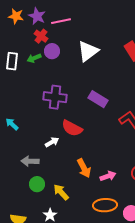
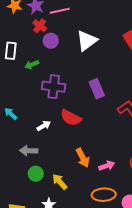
green arrow: (34, 58) -> (32, 65), moved
purple rectangle: (98, 99) -> (97, 89), turned 36
white arrow: (52, 142) -> (44, 126), moved

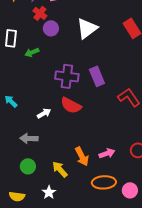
purple cross: (54, 87) -> (67, 76), moved
orange arrow: (83, 158) -> (82, 156), moved
green circle: (36, 174) -> (28, 166), moved

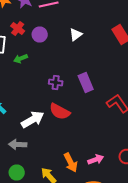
red cross: (40, 13) -> (18, 28), moved
white triangle: (87, 28) -> (76, 34), size x0.6
purple cross: (67, 76) -> (56, 82), size x0.6
white arrow: (44, 113) -> (33, 120), size x1.6

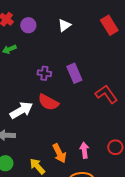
pink arrow: (96, 160) -> (84, 150), turned -77

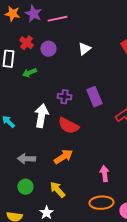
white arrow: (21, 110) -> (41, 116), moved, turned -50
orange arrow: (59, 153) -> (63, 157), moved, turned -96

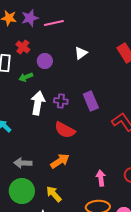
purple star: (33, 14) -> (30, 18), turned 30
purple circle: (48, 49) -> (45, 61), moved
white arrow: (41, 116) -> (38, 103), moved
green circle: (25, 187) -> (22, 191), size x1.6

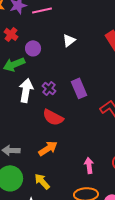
green arrow: (26, 77) -> (14, 64), size x1.5
purple cross: (61, 101) -> (49, 88), turned 32

